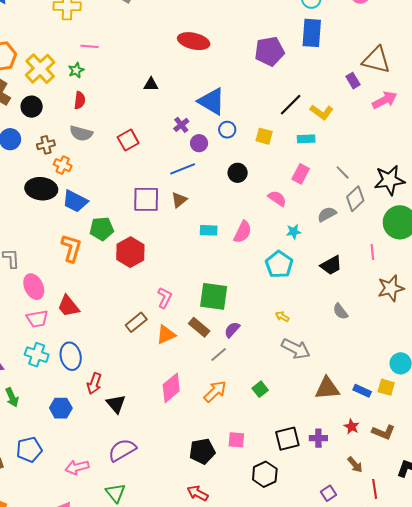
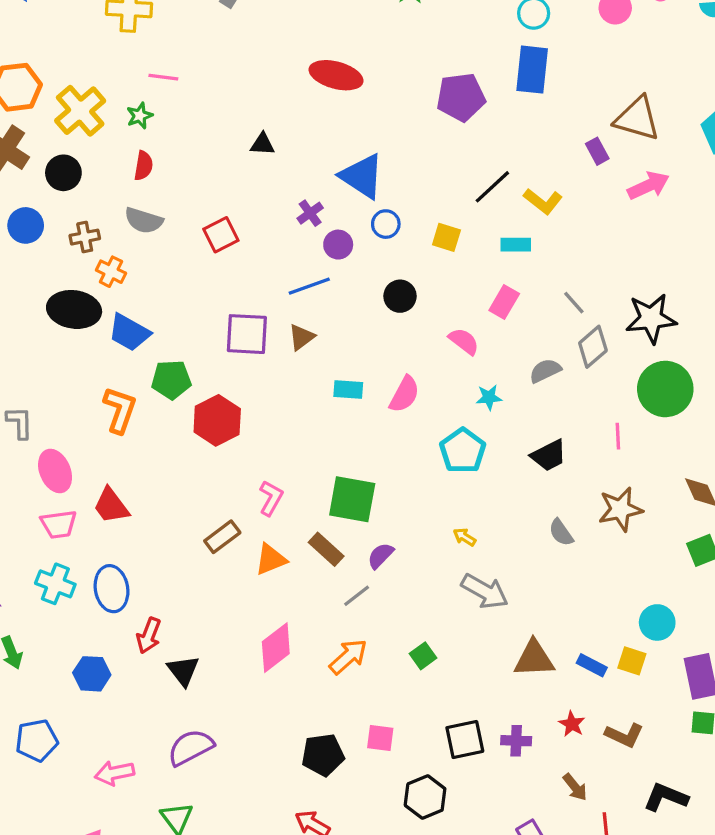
brown star: (391, 288) -> (620, 509), moved

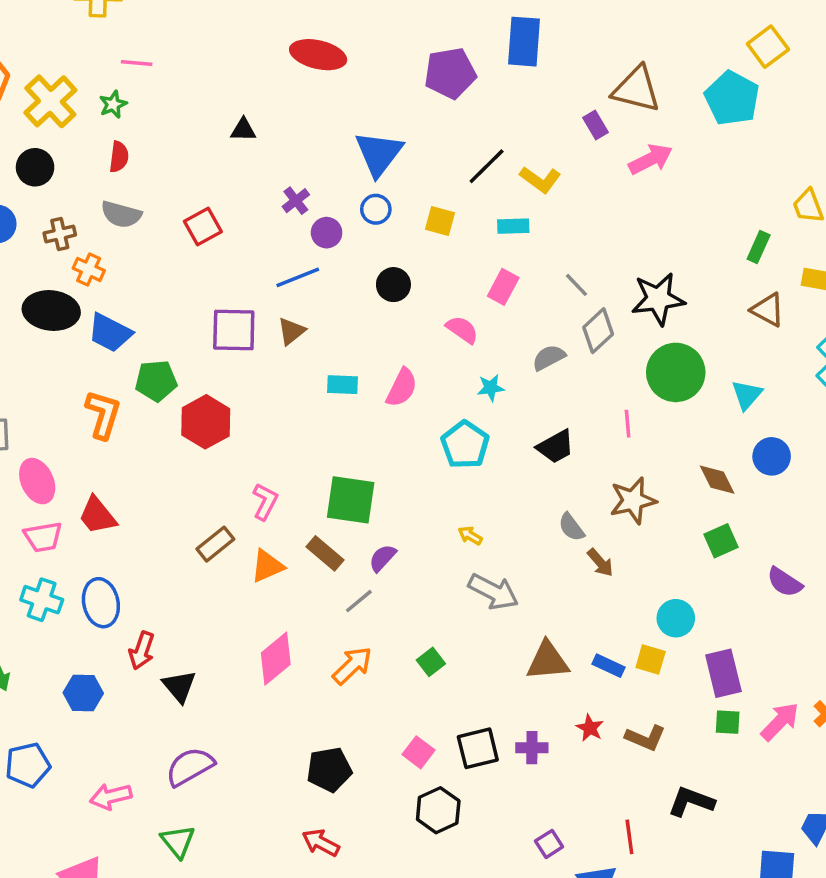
blue triangle: (362, 176) -> (379, 154), moved, turned 36
pink square: (380, 738) -> (419, 752), moved, turned 32
brown arrow: (575, 787) -> (600, 563), moved

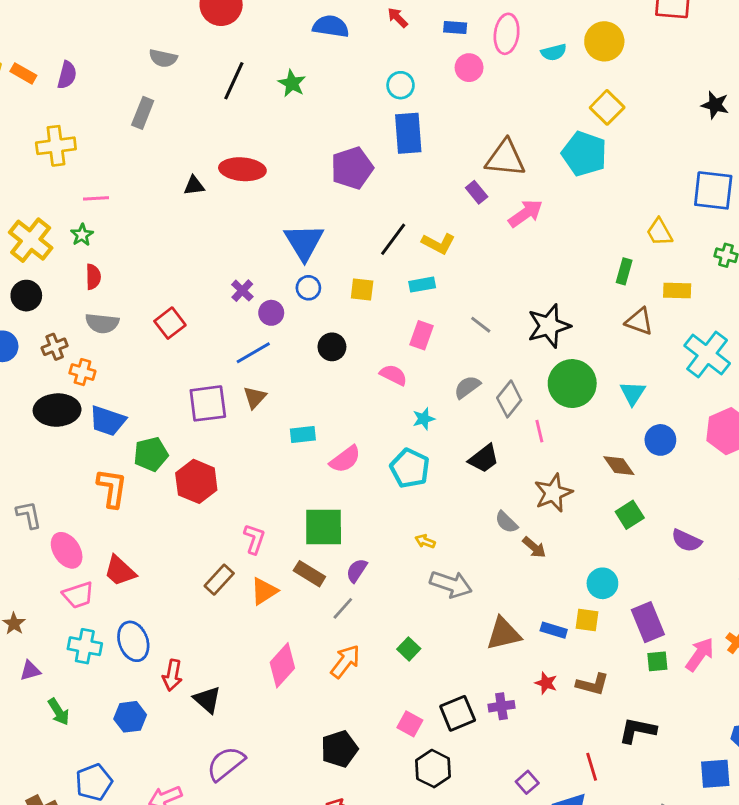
black triangle: (243, 130) -> (194, 186), moved
gray diamond: (598, 331) -> (509, 399), moved
pink semicircle: (402, 388) -> (345, 459), moved, turned 36

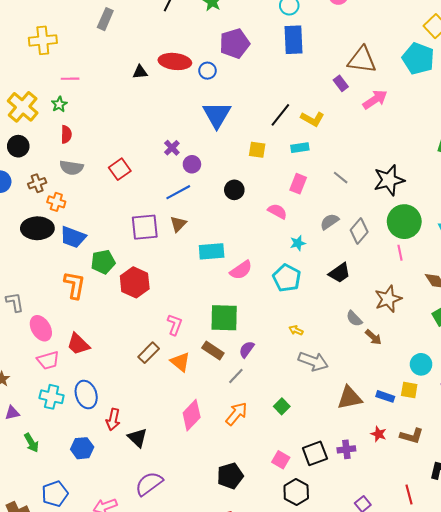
purple pentagon: (352, 168) -> (235, 43), moved
blue circle: (308, 288) -> (207, 71), moved
pink line: (539, 431) -> (400, 253), moved
cyan rectangle: (303, 434) -> (212, 251), size x1.4
orange triangle: (264, 591) -> (180, 362), turned -50

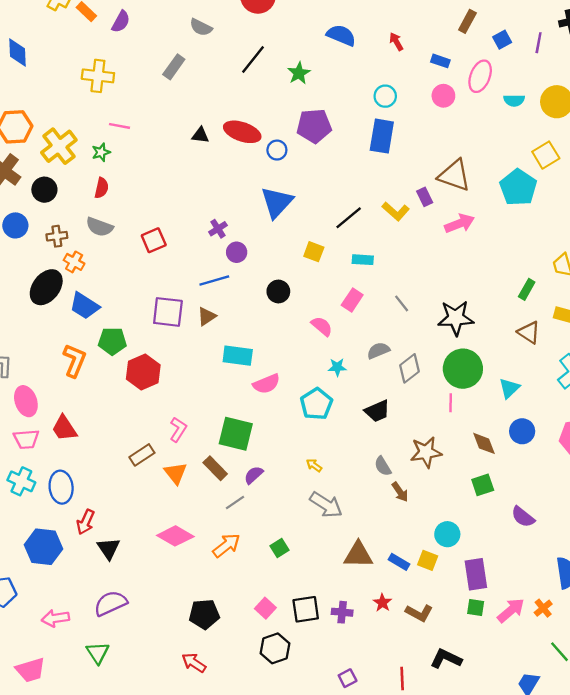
yellow L-shape: (312, 119) -> (396, 211), moved
black ellipse: (37, 228) -> (46, 287), turned -64
pink diamond: (192, 415) -> (175, 536), turned 64
blue hexagon: (82, 448) -> (43, 547), size x1.4

